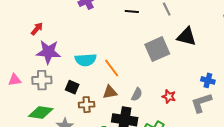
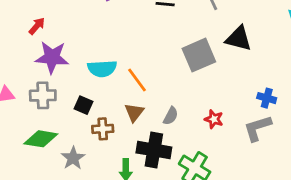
brown triangle: (110, 92) -> (134, 112), turned -42

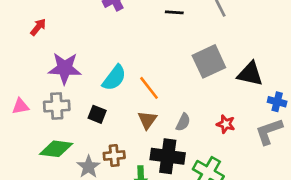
red arrow: (37, 26) -> (38, 27), moved
black triangle: (239, 39) -> (250, 74), moved
cyan semicircle: (102, 69) -> (114, 78), turned -48
brown cross: (103, 129) -> (114, 155), moved

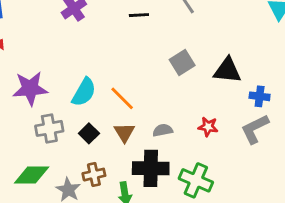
gray square: (209, 61) -> (182, 63), size x0.7
gray cross: (57, 106) -> (49, 128), moved
black square: (97, 114) -> (89, 133), moved, turned 30
gray semicircle: (183, 122) -> (163, 130), turned -120

